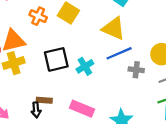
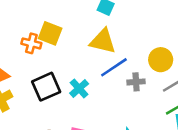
orange cross: (38, 16) -> (31, 43), moved

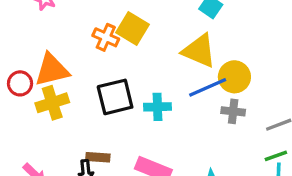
yellow circle: (161, 60) -> (234, 77), moved
cyan cross: (79, 88) -> (157, 107), turned 30

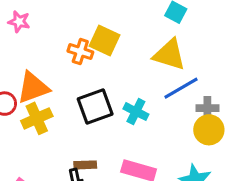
yellow circle: (234, 77) -> (209, 130), moved
cyan cross: (157, 107) -> (136, 112), turned 35

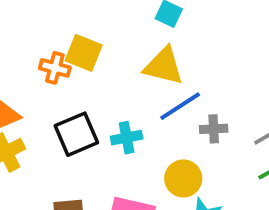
cyan cross: (136, 112) -> (127, 138), turned -35
yellow circle: (209, 130) -> (183, 178), moved

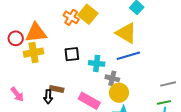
gray cross: (214, 129) -> (112, 78), moved
black square: (76, 134) -> (72, 54), size x0.7

